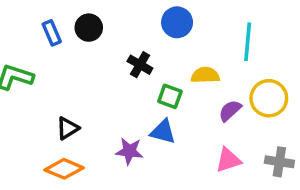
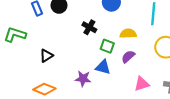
purple semicircle: (230, 111) -> (128, 57), moved
black triangle: (68, 128) -> (46, 56), moved

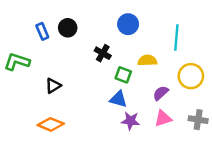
purple semicircle: (128, 57) -> (161, 93), moved
purple star: (83, 79) -> (130, 121), moved

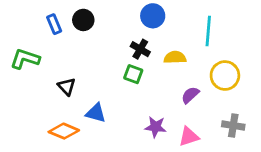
black cross: (103, 53) -> (140, 49), moved
green square: (123, 75) -> (133, 74), moved
black triangle: (53, 86) -> (67, 87), turned -42
blue triangle: (118, 99) -> (96, 113), moved
pink triangle: (163, 118) -> (189, 137), moved

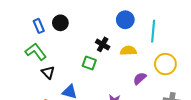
blue circle: (153, 16) -> (125, 20), moved
green L-shape: (25, 59) -> (36, 52), moved, turned 35
green square: (133, 74) -> (89, 63), moved

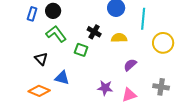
blue rectangle: (39, 26) -> (32, 14), turned 40
green L-shape: (36, 52) -> (56, 34), moved
yellow circle: (165, 64) -> (163, 43), moved

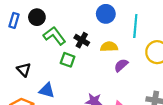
green L-shape: (56, 34) -> (54, 36), moved
purple semicircle: (130, 65) -> (121, 65), moved

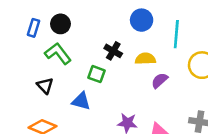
green L-shape: (54, 36) -> (58, 54), moved
blue triangle: (47, 90) -> (81, 101), moved

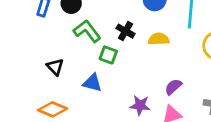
green L-shape: (58, 54) -> (87, 31), moved
purple semicircle: (160, 81) -> (173, 87), moved

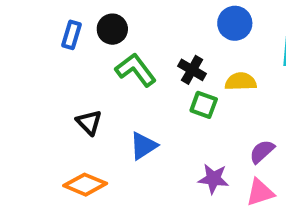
green square: (108, 55) -> (204, 105), moved
blue triangle: (92, 83) -> (143, 146), turned -48

